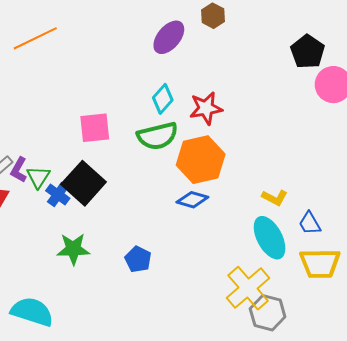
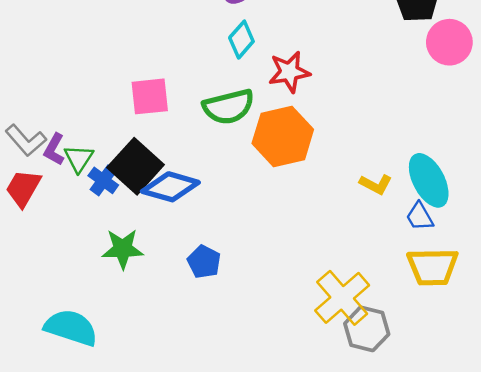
cyan diamond: (163, 99) -> (241, 40), moved
blue diamond: (192, 200) -> (170, 187), moved, size x1.4
cyan ellipse: (270, 238) -> (429, 180), moved

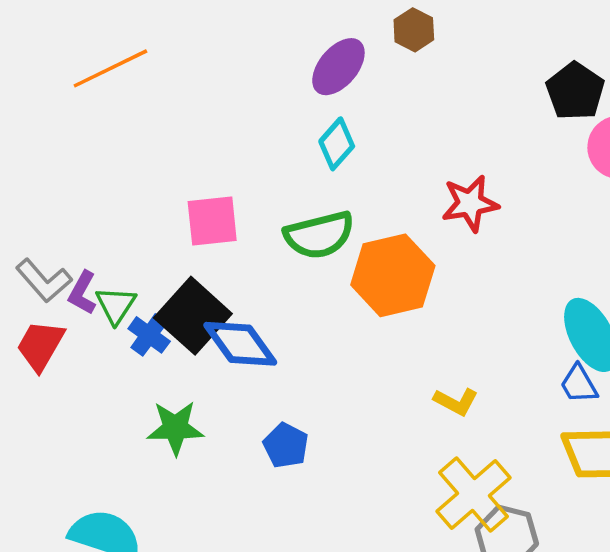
red star: (289, 72) -> (470, 203), moved
yellow L-shape: (376, 184) -> (456, 402), moved
blue diamond: (170, 187) -> (240, 344), turned 38

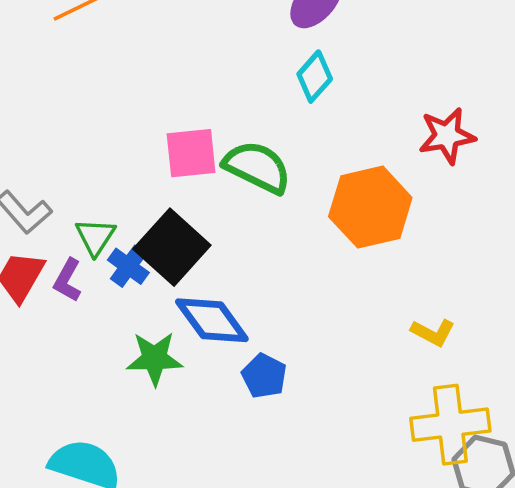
green semicircle: (319, 235) -> (257, 167), moved, turned -140
purple L-shape: (82, 293) -> (68, 280), moved
blue diamond: (240, 344) -> (212, 320), moved
yellow cross: (473, 495) -> (450, 425), turned 34

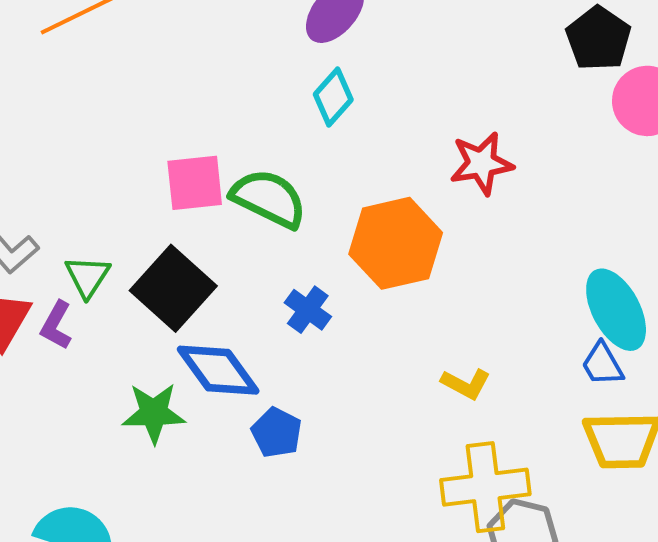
blue cross: (128, 266) -> (308, 310), moved

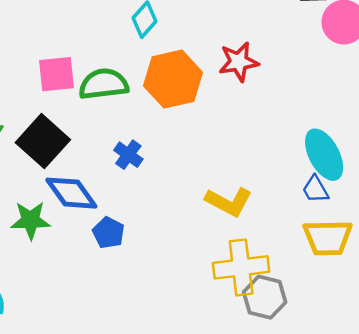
green semicircle: (269, 198) -> (104, 84), turned -33
orange hexagon: (396, 243) -> (173, 79), moved
yellow L-shape: (466, 384) -> (229, 202), size x1.5

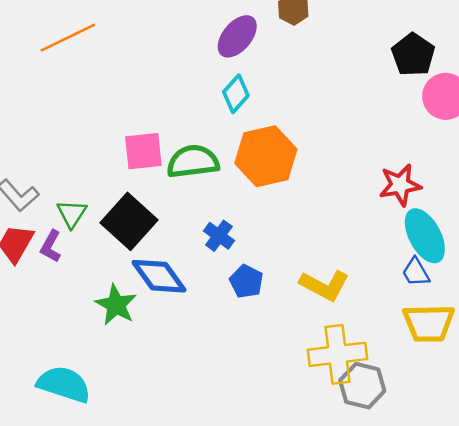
red star: (239, 62) -> (400, 185), moved
green star: (30, 220) -> (116, 305), turned 30
blue pentagon: (109, 233) -> (246, 281), moved

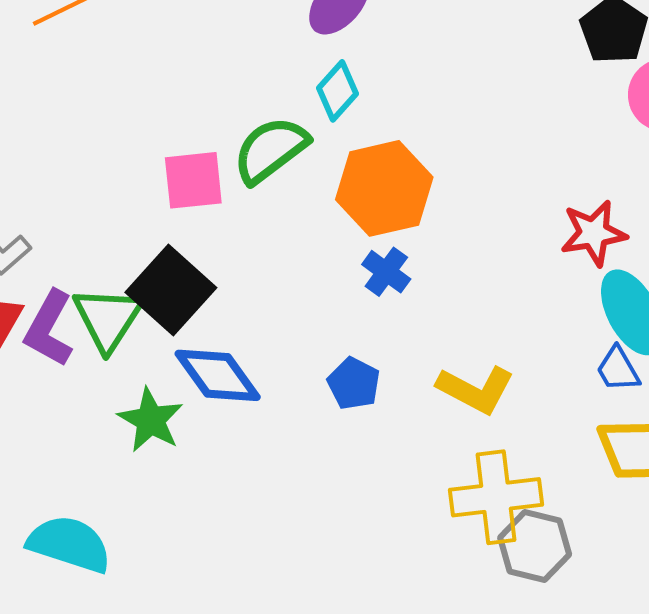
green semicircle: (193, 161) -> (270, 150), moved, turned -30
green triangle: (72, 214) -> (108, 318), moved, size x1.5
blue cross: (219, 236) -> (386, 272), moved
purple L-shape: (51, 246) -> (49, 329), size x1.5

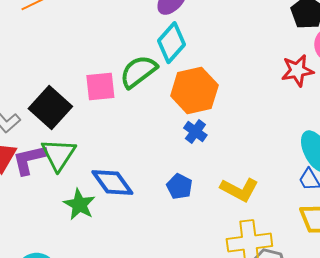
cyan diamond: (338, 91) -> (171, 43), size x1.4
red star: (594, 233) -> (297, 71), moved
black square: (171, 290) -> (50, 108), moved
purple L-shape: (49, 329) -> (29, 160), turned 48

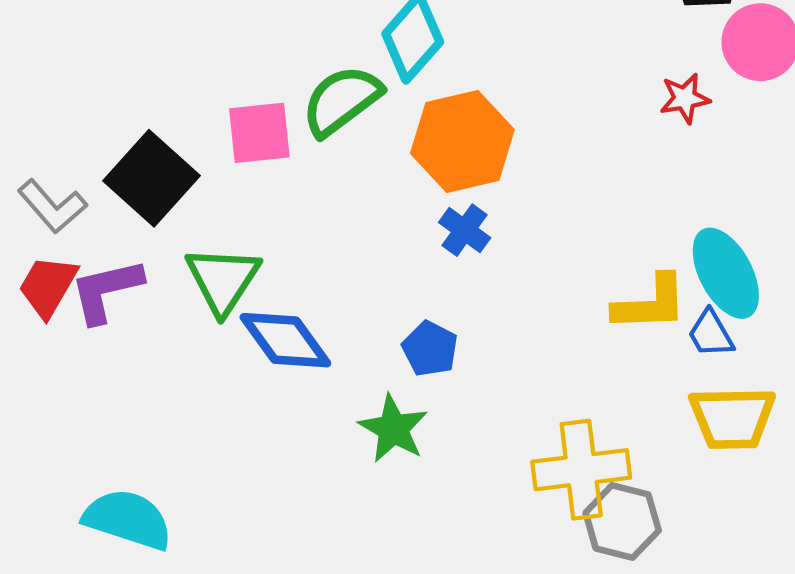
red star: (297, 71) -> (685, 98), size x0.7
green triangle: (58, 155) -> (223, 280), moved
yellow L-shape: (239, 190) -> (650, 303), moved, turned -30
green star: (79, 205) -> (393, 429), moved

